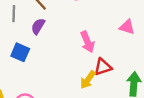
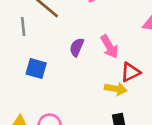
purple semicircle: (38, 26) -> (77, 47), moved
yellow arrow: (88, 80) -> (116, 89), turned -108

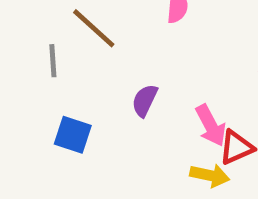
pink arrow: (109, 47) -> (211, 126), moved

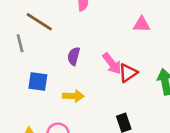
yellow arrow: (210, 175) -> (73, 96), moved

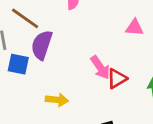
purple semicircle: (74, 56) -> (42, 45), moved, size x1.5
blue square: (38, 82) -> (18, 64), moved

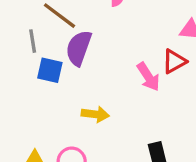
red triangle: (117, 79) -> (174, 61), moved

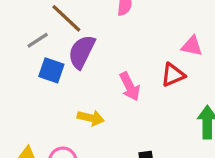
gray line: (33, 41) -> (38, 40), turned 60
pink arrow: (148, 77) -> (130, 86), moved

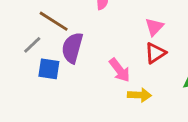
pink triangle: (192, 46) -> (154, 27), moved, turned -48
yellow arrow: (91, 118) -> (139, 95), moved

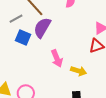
pink arrow: (120, 70) -> (57, 58), moved

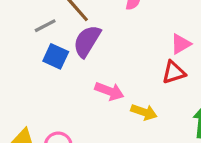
pink arrow: (57, 58) -> (109, 91), turned -48

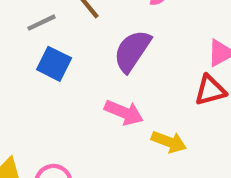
purple semicircle: (87, 41) -> (132, 51), moved

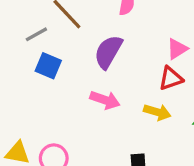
yellow arrow: (169, 142) -> (157, 112), moved

